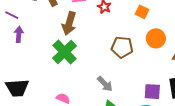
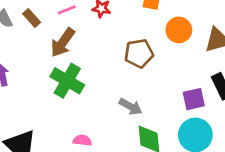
brown arrow: (69, 23) -> (63, 42), turned 35

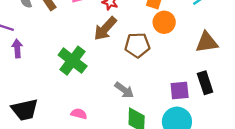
orange circle: (179, 30) -> (164, 22), moved
brown arrow: (63, 42) -> (105, 29), moved

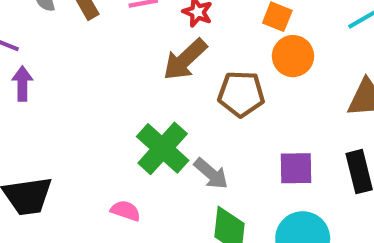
green cross: (73, 61) -> (163, 148), moved
purple square: (180, 91) -> (296, 168), moved

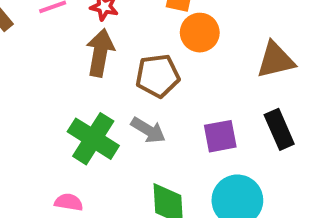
brown arrow: (185, 59) -> (100, 53), turned 153
gray arrow: (211, 174) -> (148, 130), moved

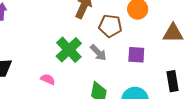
black rectangle: (279, 129) -> (172, 81), moved
purple square: (220, 136) -> (136, 55), moved

